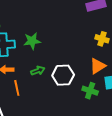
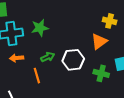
orange triangle: (98, 66) -> (99, 41), moved
orange line: (17, 88) -> (37, 76), moved

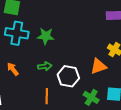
orange arrow: (17, 58) -> (13, 69), moved, turned 40
orange line: (37, 76) -> (47, 96), moved

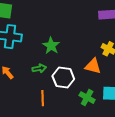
green star: (46, 36) -> (51, 46), moved, turned 30
orange triangle: (98, 66) -> (93, 66), turned 36

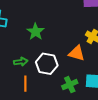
green arrow: (39, 68) -> (21, 62), moved
green cross: (87, 98) -> (70, 85), turned 35

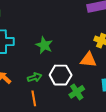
orange line: (25, 84) -> (34, 98), moved
green cross: (70, 85) -> (77, 92), moved

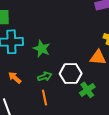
green star: (44, 45) -> (42, 49), moved

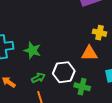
green cross: (87, 90) -> (82, 87), turned -35

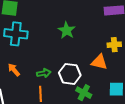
yellow cross: (100, 33) -> (114, 45), turned -32
green star: (32, 50) -> (67, 30), moved

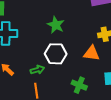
white hexagon: (70, 74) -> (56, 54), moved

